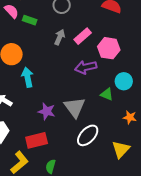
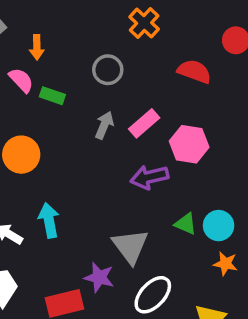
cyan arrow: (28, 77) -> (49, 220), moved
cyan circle: (124, 81) -> (219, 226), moved
purple star: (47, 111) -> (99, 277), moved

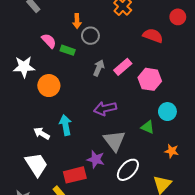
orange arrow: (37, 47) -> (77, 21), moved
gray circle: (108, 70) -> (90, 36), moved
purple arrow: (149, 177) -> (105, 108), moved
cyan circle: (219, 226) -> (167, 112), moved

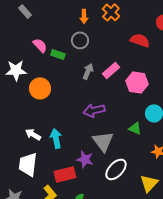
orange arrow: (77, 21) -> (84, 16), moved
cyan arrow: (66, 125) -> (56, 138), moved
white trapezoid: (36, 165) -> (28, 164), turned -140

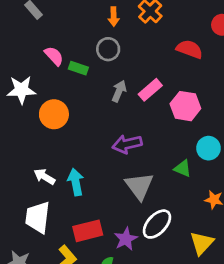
purple star: (85, 159) -> (126, 239), moved, turned 30

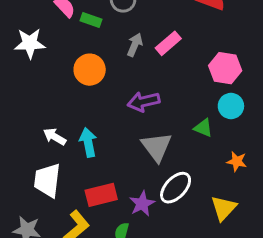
pink hexagon: (185, 106) -> (225, 68), moved
orange circle: (54, 114) -> (90, 70), moved

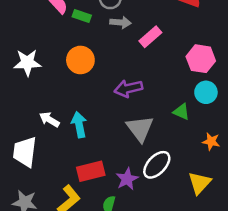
white star: (30, 43) -> (27, 63), moved
gray arrow: (135, 45) -> (121, 22), moved, turned 72
white trapezoid: (47, 180) -> (25, 152), moved

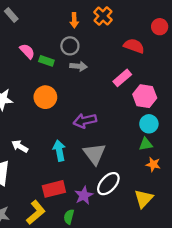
pink rectangle: (150, 37) -> (122, 78), moved
green triangle: (181, 112) -> (146, 144), moved, turned -32
cyan arrow: (79, 125) -> (59, 151), moved

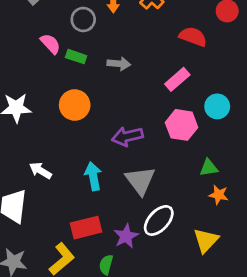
gray circle: (70, 46) -> (83, 19), moved
pink hexagon: (145, 96) -> (182, 125), moved
cyan circle: (149, 124) -> (217, 106), moved

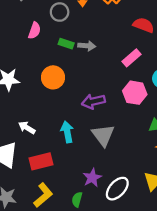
pink semicircle: (50, 44) -> (34, 31), turned 63
green rectangle: (76, 57) -> (66, 44), moved
white ellipse: (159, 220) -> (117, 189), moved
red rectangle: (86, 228) -> (41, 161), moved

